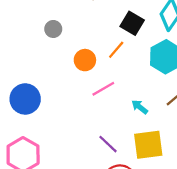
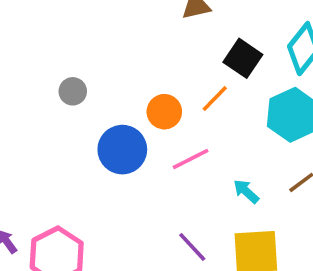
gray circle: (53, 29) -> (73, 91), moved
blue circle: (25, 99) -> (122, 150), moved

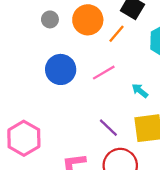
gray circle: (73, 91) -> (50, 19), moved
orange circle: (164, 112) -> (88, 20), moved, size x1.4

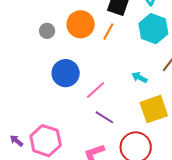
pink line: (104, 73) -> (96, 90), moved
purple line: (108, 128) -> (104, 117), moved

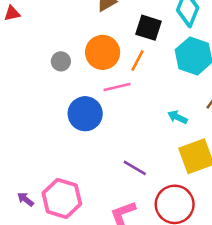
pink line: (96, 90) -> (117, 87), moved, turned 30

